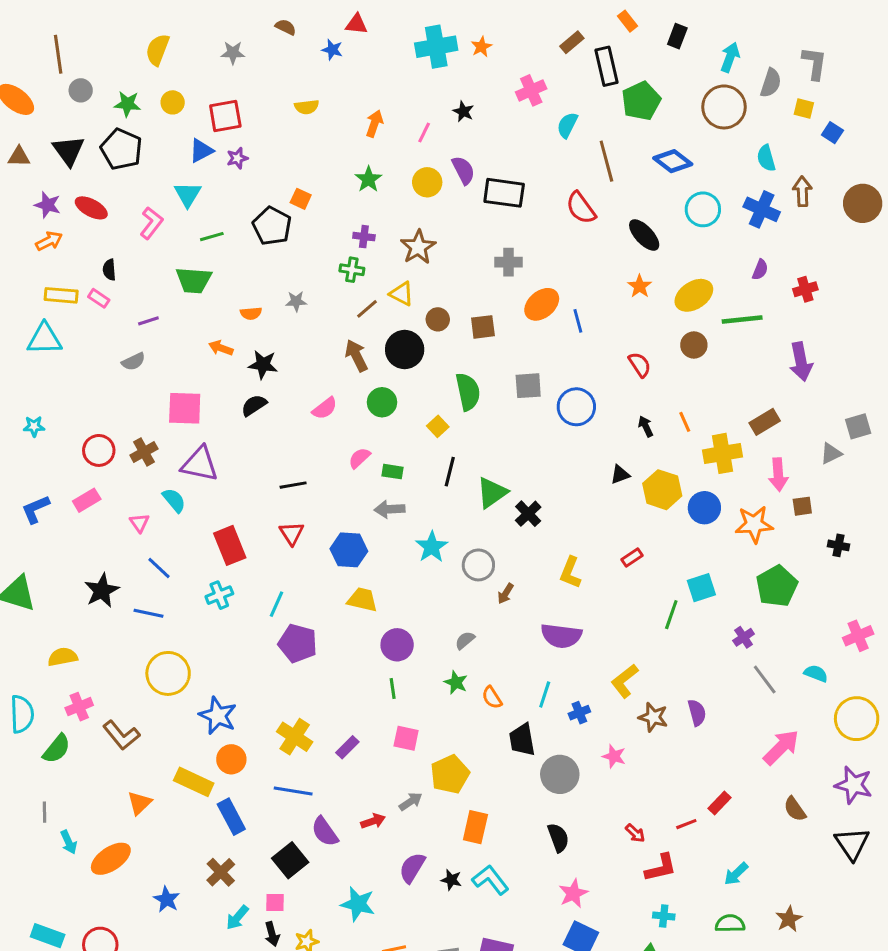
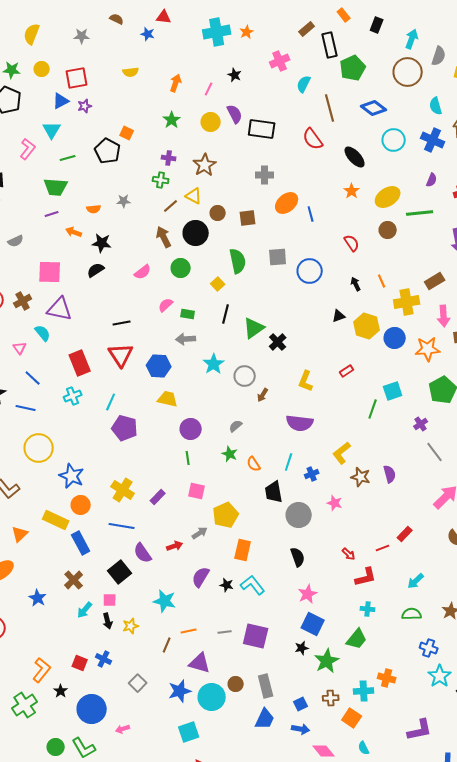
purple line: (148, 321) -> (52, 214), moved
red triangle: (292, 533) -> (121, 355), size x1.5

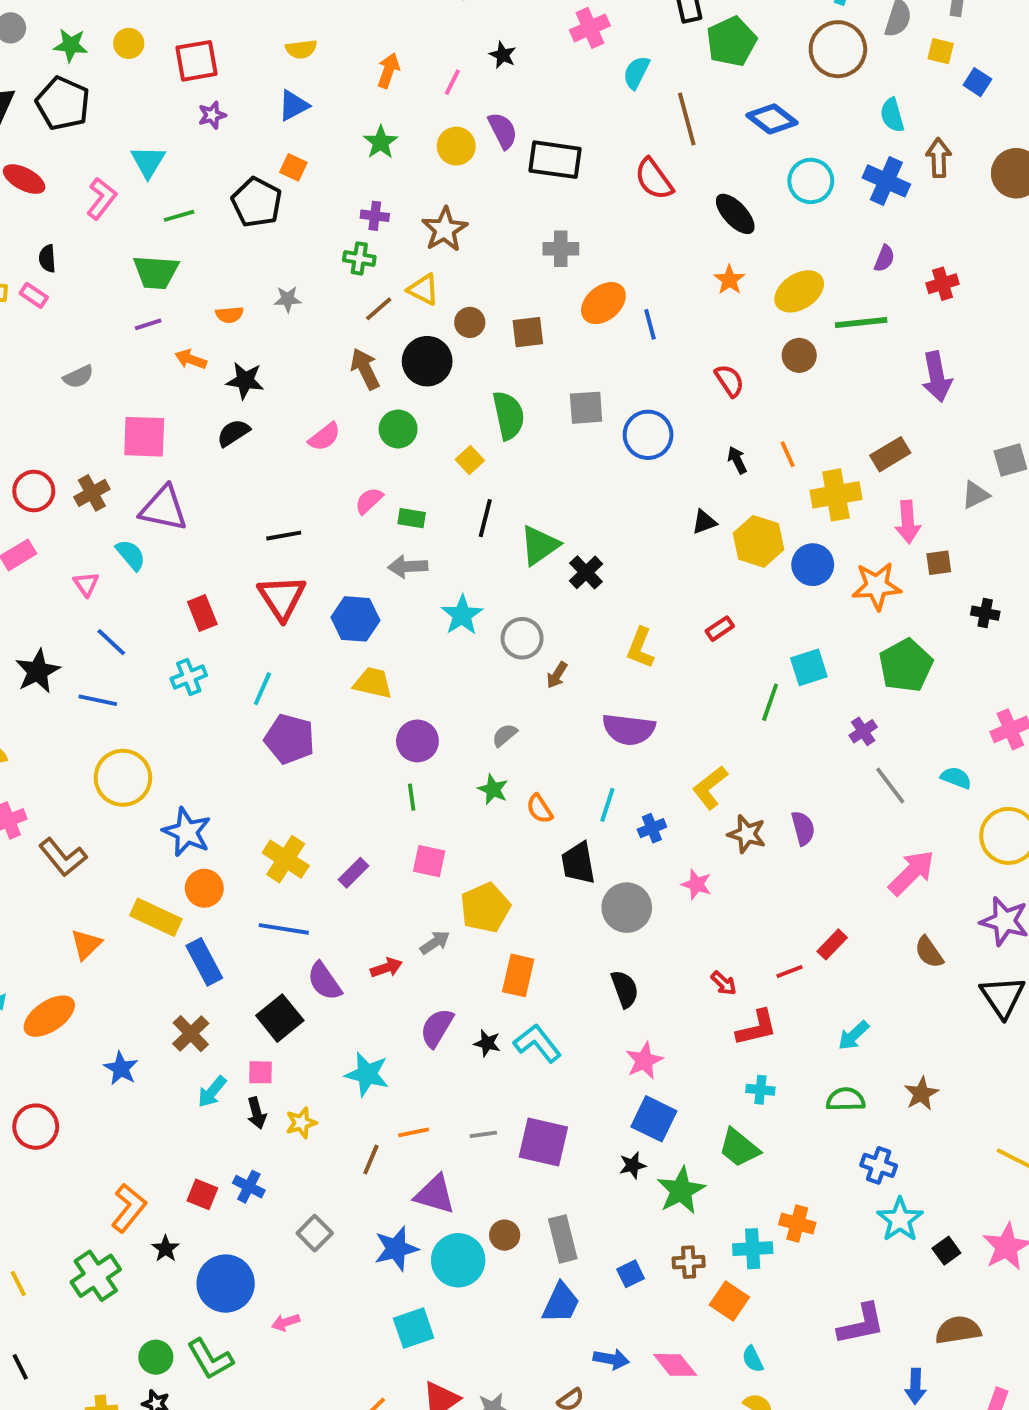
blue triangle: (61, 101) -> (293, 105), moved
red rectangle: (80, 363) -> (202, 613), size x0.7
green trapezoid: (357, 639) -> (739, 1148), turned 90
blue arrow: (301, 729) -> (611, 1359), moved

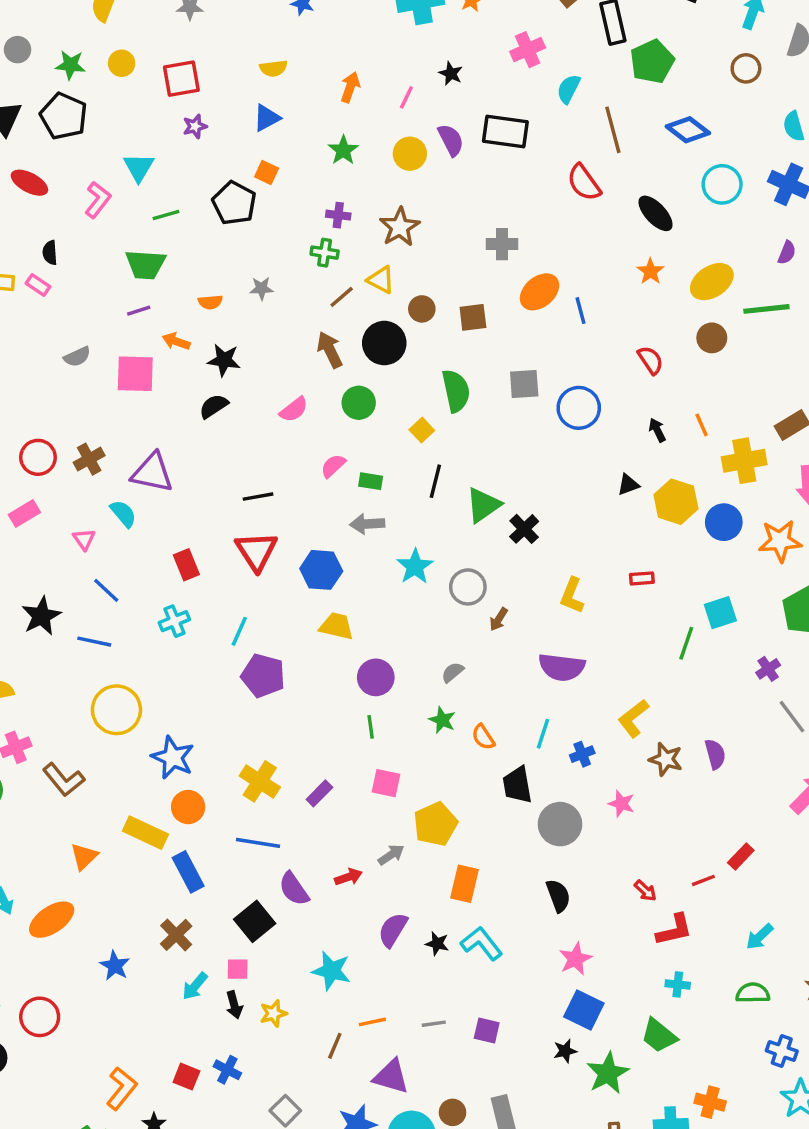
brown circle: (838, 49) -> (746, 68), size x0.6
black rectangle: (555, 160) -> (505, 131), moved
pink square: (144, 437) -> (135, 374), moved
red rectangle: (720, 629) -> (642, 578), turned 30
purple square: (543, 1142) -> (487, 1031), size x0.6

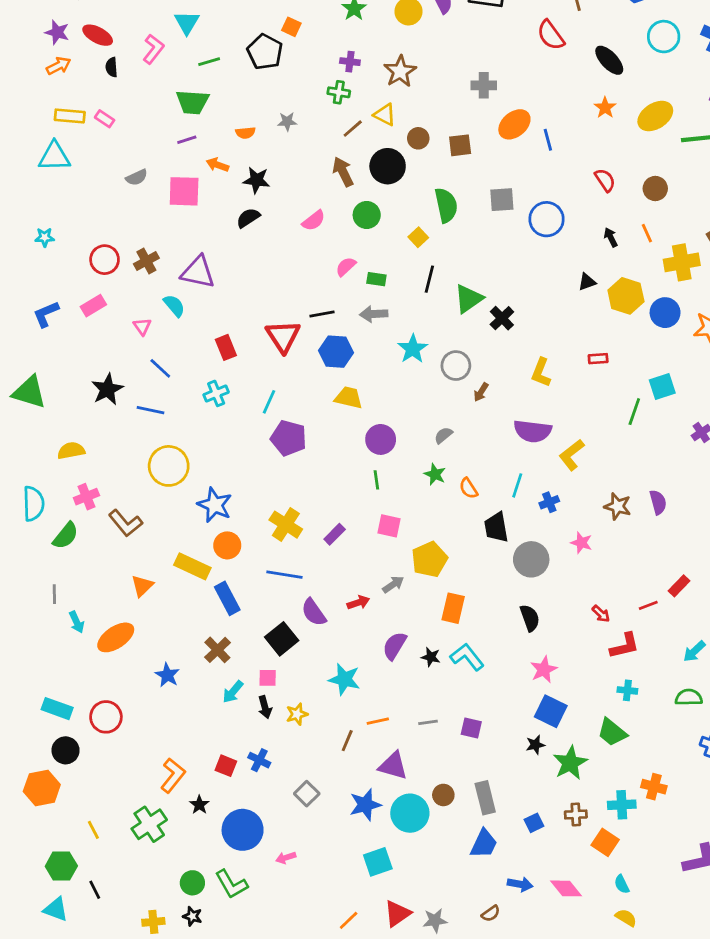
black semicircle: (50, 253) -> (112, 67), moved
brown circle: (712, 338) -> (655, 188), moved
black line: (258, 497) -> (322, 314), moved
yellow L-shape: (633, 718) -> (572, 455), moved

